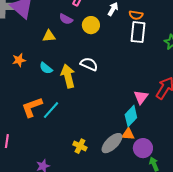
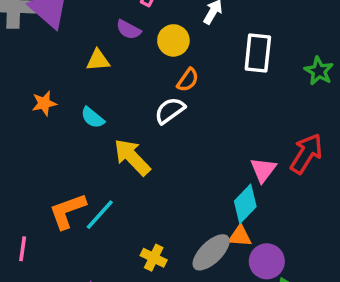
orange semicircle: (136, 15) -> (188, 80), moved, turned -64
white semicircle: (89, 64) -> (170, 110), turned -60
yellow arrow: (68, 76) -> (132, 157), moved, turned -30
orange L-shape: (32, 107) -> (67, 211), moved
cyan line: (51, 110) -> (100, 215), moved

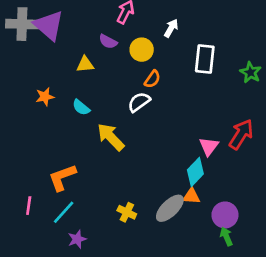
cyan line: (100, 215) -> (64, 212), moved
purple circle: (267, 261) -> (225, 215), moved

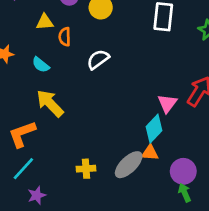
orange semicircle: (152, 79) -> (65, 37), moved, turned 144
yellow arrow: (111, 137) -> (50, 103), moved
yellow cross: (127, 212) -> (86, 169), turned -30

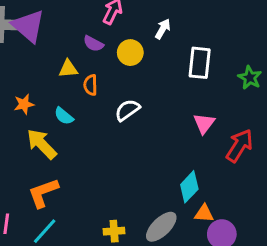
yellow arrow: (50, 103) -> (42, 144), moved
pink triangle: (167, 103) -> (204, 123), moved
orange triangle: (150, 153) -> (204, 213), moved

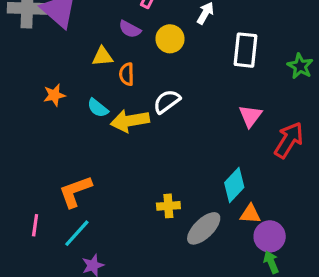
yellow arrow: (42, 144) -> (130, 121), moved, turned -56
yellow cross: (114, 231) -> (168, 206), moved

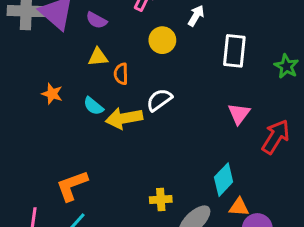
purple semicircle: (130, 29) -> (96, 20), moved
orange star: (54, 95) -> (52, 94), turned 30

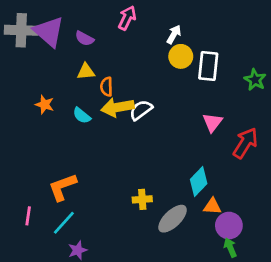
yellow circle: (162, 40) -> (181, 56), moved
yellow arrow: (124, 118) -> (117, 107), moved

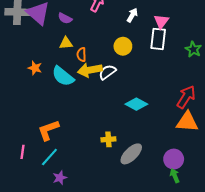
yellow circle: (181, 56) -> (123, 46), moved
cyan semicircle: (82, 116) -> (63, 76), size x1.6
pink triangle: (212, 122) -> (161, 21), moved
cyan diamond: (199, 182) -> (136, 104), moved, turned 75
orange triangle: (212, 206) -> (187, 122), moved, size x1.6

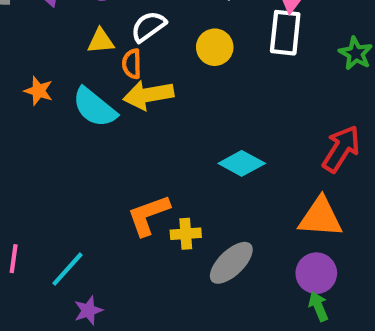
white semicircle: (107, 72) -> (148, 26), moved
orange triangle: (187, 122) -> (320, 217), moved
orange L-shape: (48, 130) -> (148, 215), moved

